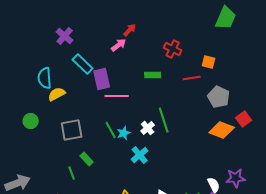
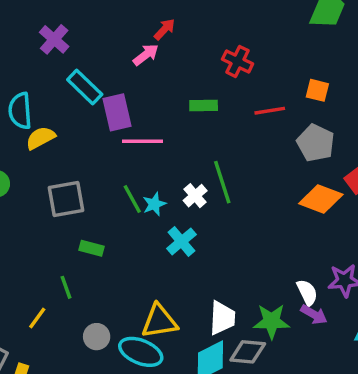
orange square: (209, 62) -> (317, 90), moved
green rectangle: (87, 159) -> (91, 248), turned -32
green line: (72, 173) -> (66, 287), moved

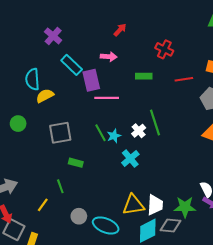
pink arrow: (146, 55) -> (109, 57), moved, turned 42
yellow triangle: (159, 321) -> (133, 205), moved

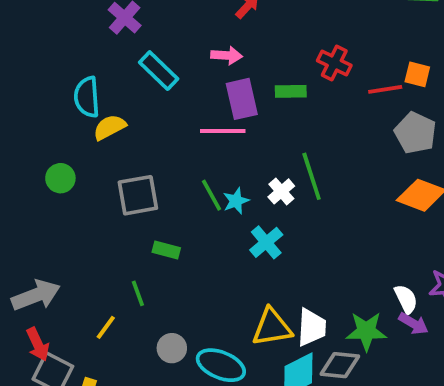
red cross: (164, 49) -> (334, 63), moved
red line: (184, 79) -> (385, 89), moved
purple rectangle: (91, 80) -> (242, 99), moved

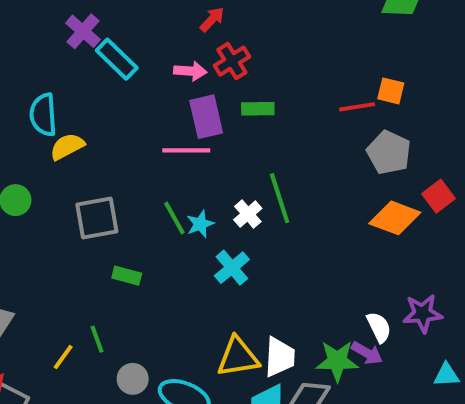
red cross: (334, 63) -> (232, 61), moved, turned 32
cyan rectangle: (159, 71) -> (117, 59), moved
green line: (138, 293) -> (97, 339), moved
purple arrow: (414, 324) -> (367, 353), moved

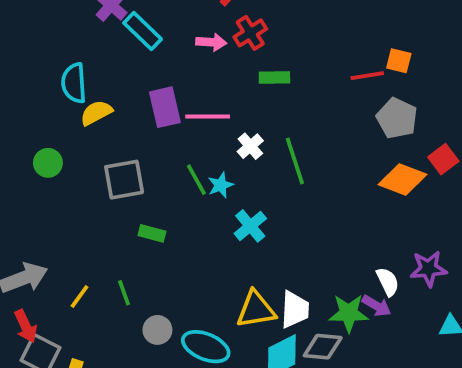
purple rectangle: (206, 117) -> (165, 107), moved
white cross: (248, 214) -> (250, 146), moved
yellow line: (63, 357) -> (79, 297), moved

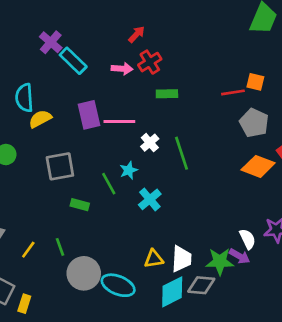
green line: (196, 180) -> (109, 184), moved
yellow triangle: (256, 310) -> (154, 259), size x0.7
gray circle: (157, 330) -> (84, 273), size x1.6

